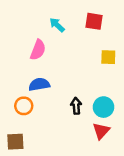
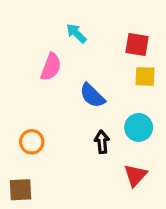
red square: (94, 21) -> (137, 45), moved
blue semicircle: (39, 84) -> (92, 96), moved, turned -126
cyan circle: (103, 107) -> (139, 127), moved

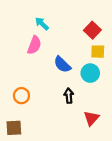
cyan arrow: (76, 33) -> (42, 24), moved
red square: (137, 45) -> (92, 30), turned 35
cyan circle: (139, 127) -> (90, 73), moved

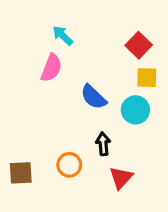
orange circle: (21, 96) -> (69, 165), moved
red triangle: (91, 118) -> (121, 178), moved
brown square: (14, 128) -> (21, 173), moved

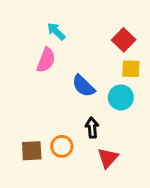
brown square: (21, 173) -> (32, 151), moved

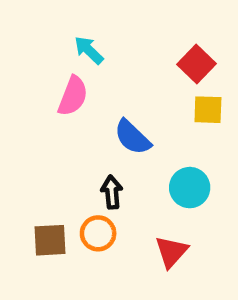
cyan circle: (121, 97) -> (190, 188), moved
black arrow: (92, 128) -> (112, 192), moved

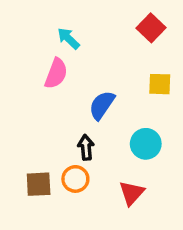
red square: (196, 64) -> (151, 28), moved
blue semicircle: (132, 137) -> (102, 105), turned 80

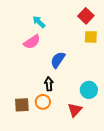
pink semicircle: (56, 74) -> (32, 42), turned 36
yellow square: (160, 84) -> (91, 37), moved
cyan circle: (146, 144) -> (89, 90), moved

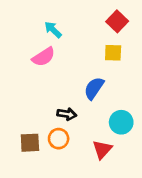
yellow square: (91, 37) -> (113, 53), moved
blue semicircle: (58, 60) -> (94, 88), moved
black arrow: (49, 84) -> (67, 114), turned 104

